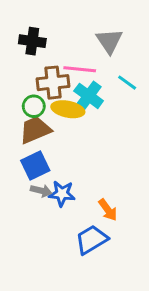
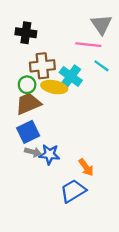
gray triangle: (109, 41) -> (101, 24), moved
pink line: (80, 69) -> (88, 45), moved

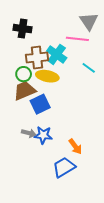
cyan line: (101, 66) -> (89, 68), moved
cyan cross: (71, 76) -> (57, 54), moved
blue square: (28, 132) -> (40, 104), moved

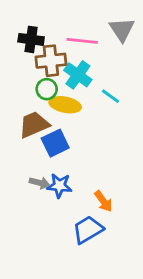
pink line: (77, 39) -> (82, 41), moved
brown cross: (37, 58) -> (51, 61), moved
cyan line: (89, 68) -> (111, 96), moved
green circle: (24, 74) -> (47, 89), moved

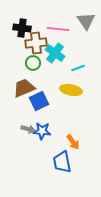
cyan line: (111, 96) -> (78, 68), turned -56
yellow ellipse: (65, 105) -> (71, 90), moved
blue trapezoid: (88, 230) -> (62, 162), turned -70

